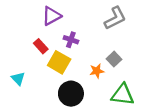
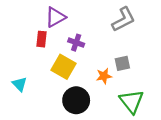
red rectangle: (41, 46) -> (42, 39), moved, turned 48
gray square: (114, 59) -> (122, 63), turned 32
green triangle: (123, 95) -> (132, 101), turned 45

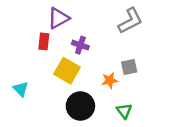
green triangle: (132, 101) -> (124, 111), moved, size x0.6

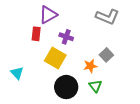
gray L-shape: (130, 21) -> (107, 17), turned 50
gray square: (129, 67) -> (106, 55), turned -32
green triangle: (124, 111) -> (95, 86), moved

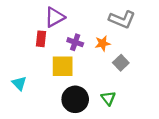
yellow square: (55, 58) -> (63, 66), turned -30
orange star: (90, 66) -> (103, 43), moved

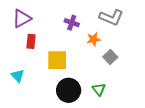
purple triangle: (55, 17) -> (22, 18), moved
red rectangle: (41, 39) -> (31, 41), moved
purple cross: (75, 42) -> (72, 23), moved

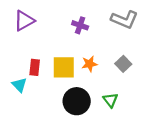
orange star: (94, 39) -> (89, 64), moved
red rectangle: (31, 41) -> (35, 67), moved

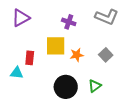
yellow square: (64, 67) -> (56, 46), moved
cyan triangle: (19, 85) -> (17, 73), turned -40
green triangle: (110, 100) -> (95, 86), turned 32

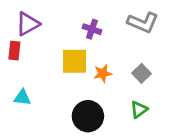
red rectangle: (30, 58) -> (14, 51), moved
green triangle: (95, 86) -> (139, 110), moved

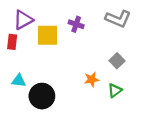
yellow square: (75, 61) -> (47, 35), moved
orange star: (103, 73) -> (92, 79), moved
black circle: (88, 116) -> (42, 96), moved

